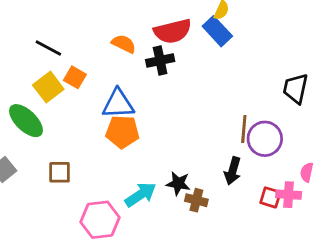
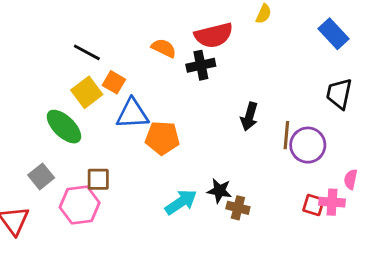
blue rectangle: (217, 31) -> (333, 34), moved
blue triangle: (118, 104) -> (132, 114), moved
black arrow: (233, 171) -> (249, 117), moved
pink hexagon: (100, 220) -> (80, 205), moved

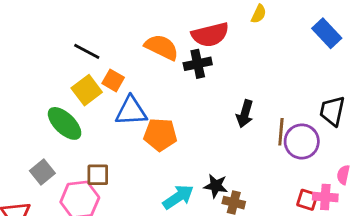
orange semicircle: (164, 48) -> (162, 47), size x1.4
black trapezoid: (339, 94) -> (332, 111), moved

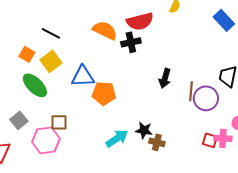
orange square: (113, 80) -> (27, 54), moved

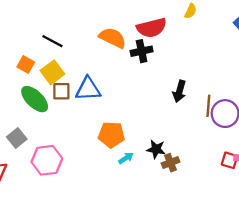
orange pentagon: (104, 93) -> (111, 135), moved
brown square: (59, 122) -> (61, 91), moved
cyan arrow: (117, 138) -> (126, 158), size x0.6
brown cross: (157, 142) -> (171, 163), turned -35

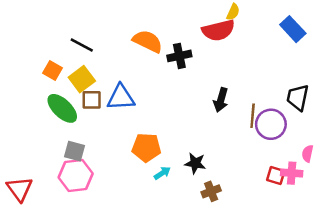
red semicircle: (152, 28) -> (218, 30), moved
gray square: (17, 138) -> (74, 151), moved, turned -36
brown cross: (171, 163) -> (211, 191), moved

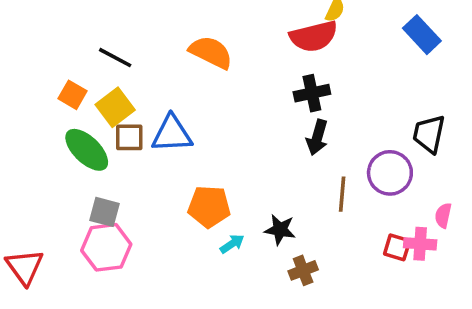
black cross: (179, 56) -> (312, 93), moved
brown line: (253, 116) -> (342, 194), moved

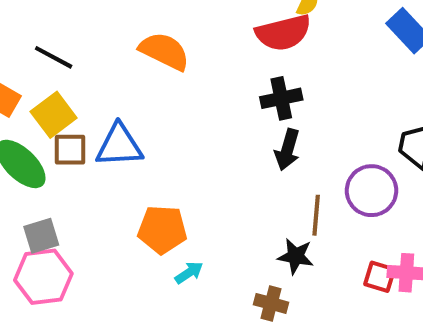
gray square: (104, 212) -> (41, 236), turned -32
black star: (280, 230) -> (296, 256), moved
brown cross: (303, 270) -> (271, 303), turned 36

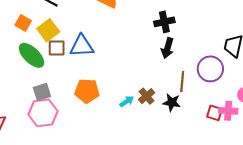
orange pentagon: (162, 230) -> (87, 91), moved
cyan arrow: (189, 273) -> (127, 101), moved
brown cross: (271, 303) -> (147, 96), moved, turned 35

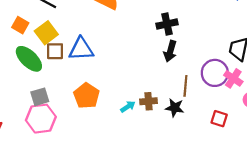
orange pentagon: (87, 91) -> (87, 96), turned 30
brown cross: (147, 96) -> (149, 101), turned 35
pink cross: (228, 111) -> (233, 78), moved, turned 30

